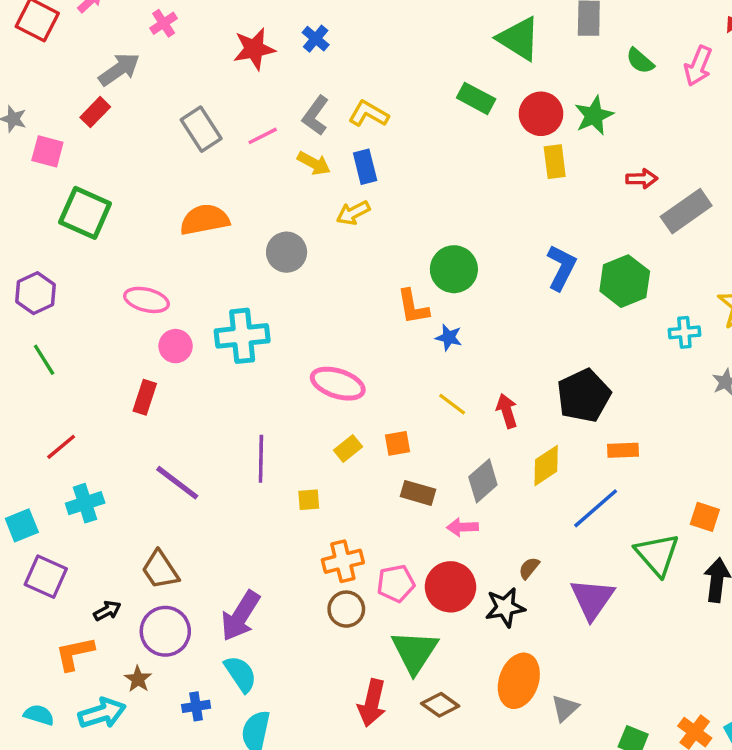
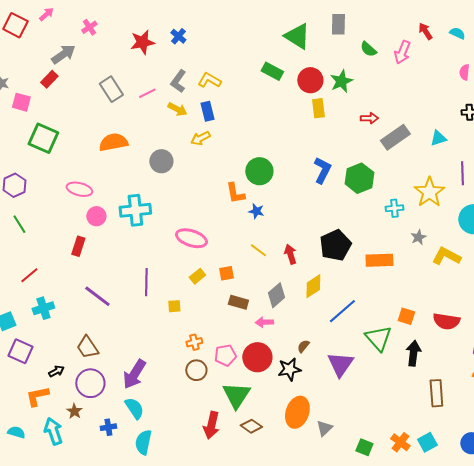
orange rectangle: (623, 450) -> (379, 260), moved, size x1.5
orange cross: (343, 561) -> (194, 342), size x0.7
cyan arrow: (102, 713) -> (53, 431), turned -92

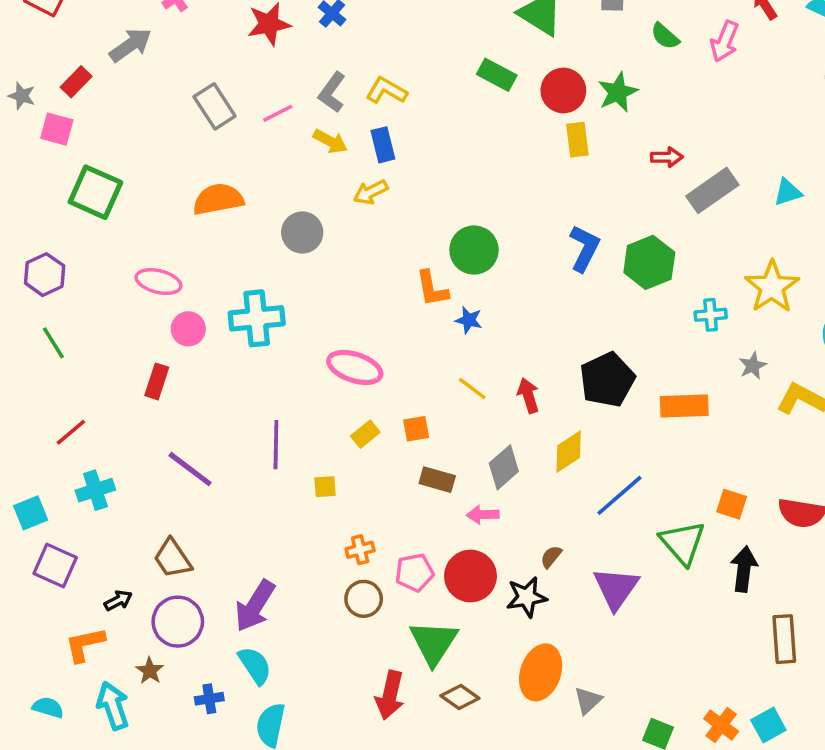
red rectangle: (49, 79) -> (76, 82), moved

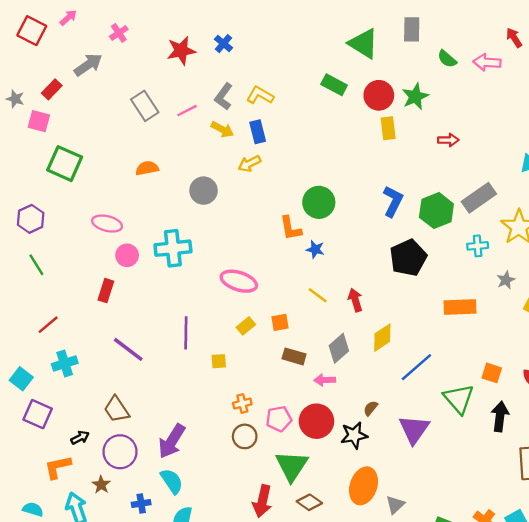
pink arrow: (725, 41) -> (487, 62), turned 72
gray rectangle: (712, 190) -> (479, 198), moved
orange semicircle: (218, 199) -> (147, 168), size x0.7
black pentagon: (607, 380) -> (408, 258), moved
cyan square: (31, 513) -> (21, 379), turned -30

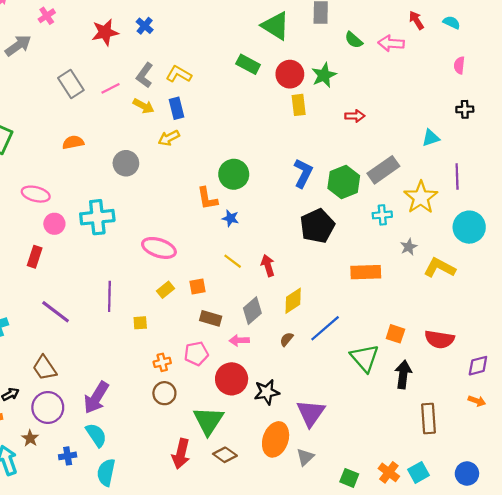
brown semicircle: (371, 408) -> (287, 339), moved
pink pentagon: (279, 419) -> (196, 354), moved
purple triangle: (414, 429) -> (311, 413), moved

